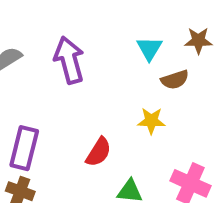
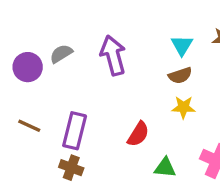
brown semicircle: (175, 80) -> (180, 75), moved

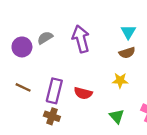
yellow star: (183, 107) -> (120, 80), moved
red semicircle: (138, 134) -> (83, 93), moved, turned 72
green triangle: (165, 168) -> (117, 116), turned 42

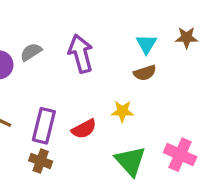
yellow star: (120, 80) -> (122, 111), moved
red semicircle: (83, 93) -> (84, 129), turned -42
green triangle: (117, 116) -> (130, 161), size x1.5

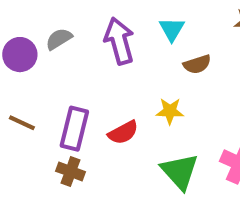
cyan triangle: (146, 44) -> (172, 29), moved

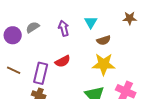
purple arrow: (119, 41) -> (64, 28), size x0.7
yellow star: (170, 111) -> (104, 64), moved, size x1.6
red semicircle: (123, 132) -> (63, 61), moved

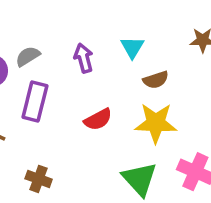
red semicircle: (63, 61) -> (98, 119), moved
purple rectangle: (41, 73) -> (35, 101), moved

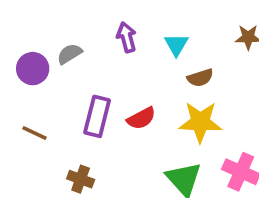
purple arrow: (84, 58) -> (127, 37), moved
purple rectangle: (35, 101) -> (97, 116), moved

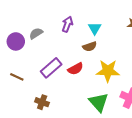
purple arrow: (127, 37) -> (67, 24), turned 35
brown semicircle: (200, 78) -> (90, 47), moved
purple rectangle: (97, 116) -> (51, 68), turned 35

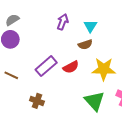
gray semicircle: (36, 33) -> (12, 20), moved

